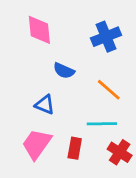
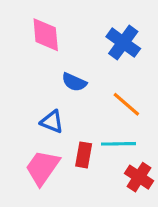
blue cross: (106, 37) -> (123, 43), turned -32
red rectangle: (75, 148) -> (84, 155), moved

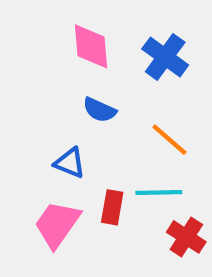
pink diamond: (46, 35) -> (91, 46), moved

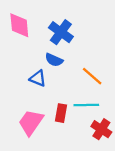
pink diamond: (91, 46) -> (19, 25), moved
blue cross: (165, 57) -> (61, 32), moved
blue triangle: (70, 163) -> (38, 78), moved

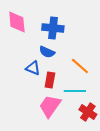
blue cross: (61, 32) -> (53, 28), turned -30
red rectangle: (61, 113) -> (50, 80), moved
pink trapezoid: (31, 122) -> (50, 106), moved

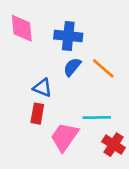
blue semicircle: (47, 52) -> (72, 67), moved, turned 105
orange line: (80, 66) -> (103, 68), moved
red rectangle: (50, 80) -> (37, 114), moved

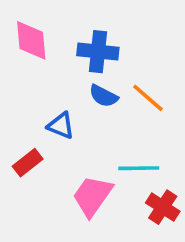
blue semicircle: (72, 67) -> (103, 96), turned -102
red rectangle: (37, 114) -> (28, 163), moved, turned 42

